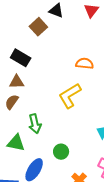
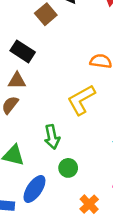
green arrow: (35, 124) -> (52, 137), moved

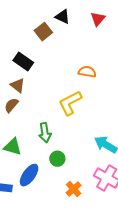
brown triangle: (17, 81) -> (18, 85), turned 35

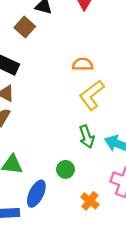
yellow L-shape: (70, 103) -> (92, 95), moved
green arrow: (45, 133) -> (87, 137), moved

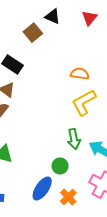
green circle: (65, 169) -> (60, 166), moved
blue ellipse: (36, 194) -> (42, 188), moved

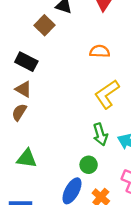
orange semicircle: (80, 74) -> (100, 51), moved

